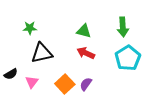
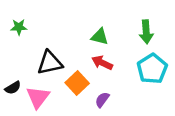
green star: (30, 28) -> (19, 27), moved
pink triangle: (32, 82) -> (38, 97), size x1.5
orange square: (65, 84) -> (77, 83), moved

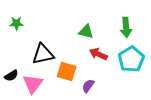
red arrow: (102, 63) -> (98, 54), moved
orange square: (77, 83) -> (67, 72), turned -30

